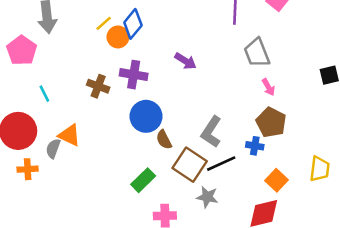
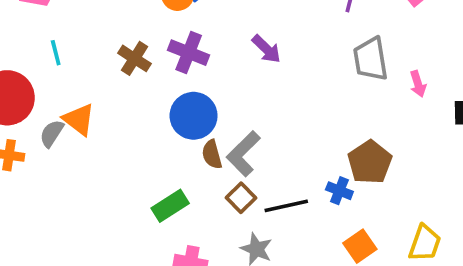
pink arrow: (268, 87) -> (418, 84), moved
gray L-shape: (211, 132) -> (243, 154), moved
brown square: (190, 165) -> (241, 198), size x0.6

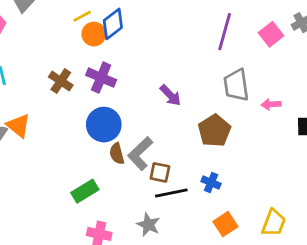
purple arrow: (266, 49) -> (170, 95), moved
pink arrow: (418, 84) -> (271, 104), turned 102
brown pentagon: (370, 162) -> (214, 131), moved
brown square: (241, 198) -> (160, 172), moved, turned -35

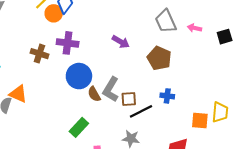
pink arrow: (271, 104) -> (194, 28), turned 32
orange square: (225, 224) -> (200, 121), moved, turned -36

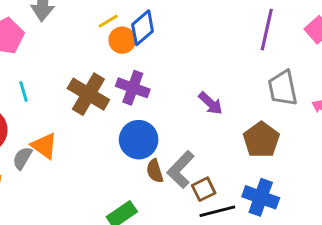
brown cross: (39, 54) -> (88, 94), size x1.5
blue cross: (167, 96) -> (261, 197), size x1.6
brown square: (129, 99) -> (204, 189), turned -35

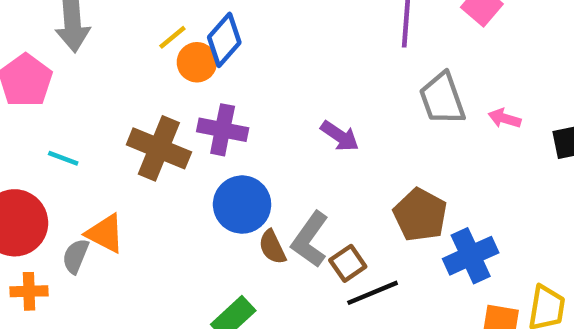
cyan line: (23, 92) -> (63, 158), turned -45
brown pentagon: (261, 140) -> (420, 215), moved
blue cross: (261, 197) -> (471, 256), moved, turned -36

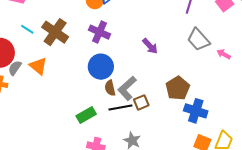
gray trapezoid: (442, 99) -> (198, 40), turned -35
brown cross: (159, 148) -> (55, 32), moved
gray semicircle: (76, 256) -> (15, 68), moved
blue cross: (471, 256) -> (196, 111), turned 30
black line: (373, 293) -> (120, 108), moved

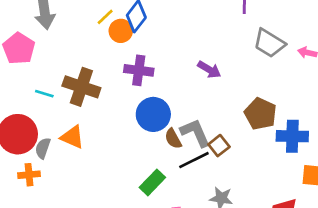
gray L-shape: (127, 88) -> (195, 133), turned 125

